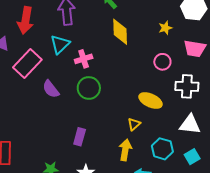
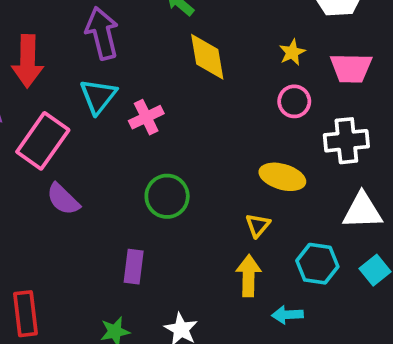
yellow star: (165, 28) -> (292, 52), moved
green circle: (89, 88) -> (167, 196), moved
purple semicircle: (51, 89) -> (63, 199), moved
purple rectangle: (80, 137) -> (134, 267), moved

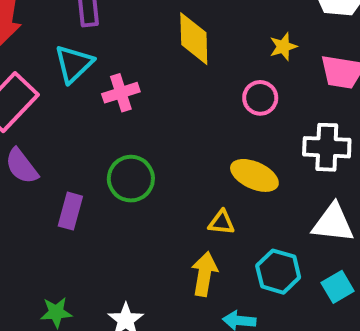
pink circle: (294, 101) -> (260, 98), moved
yellow triangle: (258, 225) -> (222, 222), turned 48
purple rectangle: (134, 267) -> (70, 211), moved

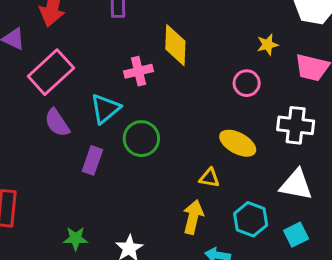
yellow diamond: (194, 39) -> (175, 45), moved
cyan triangle: (74, 64) -> (105, 109), moved

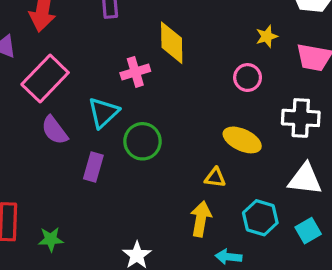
green star: (76, 238) -> (51, 239), moved

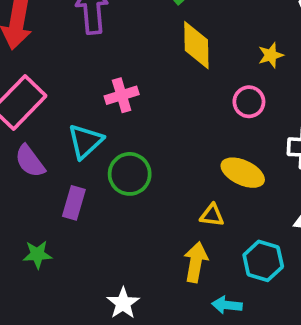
yellow diamond: (172, 43) -> (196, 45), moved
green star: (51, 239) -> (37, 254), moved

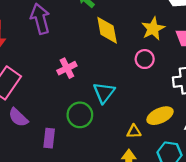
yellow star: (271, 55) -> (153, 29), size x1.5
cyan triangle: (85, 141) -> (104, 93), moved
yellow ellipse: (243, 173) -> (160, 116), moved, turned -40

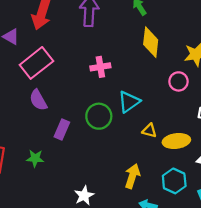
yellow triangle: (134, 131) -> (149, 131), moved

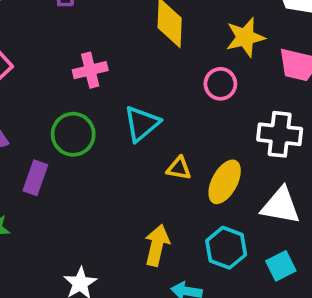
green circle: (99, 116) -> (73, 134), moved
yellow ellipse: (176, 141) -> (225, 182), turned -50

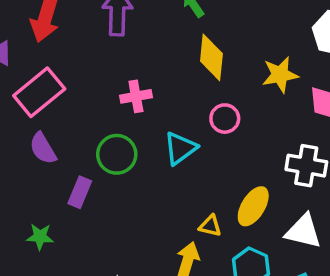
pink circle: (220, 84) -> (225, 119), moved
yellow triangle: (179, 168) -> (210, 226), moved

